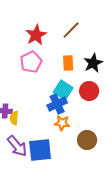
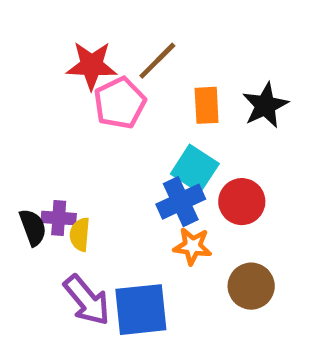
brown line: (71, 30) -> (157, 61), moved
red star: (36, 35) -> (92, 65), moved, turned 30
red circle: (89, 91) -> (242, 202), moved

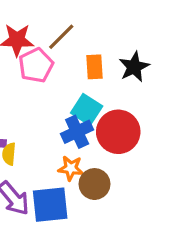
red circle: (242, 202) -> (118, 132), size x1.4
orange star: (192, 246) -> (71, 168), moved
brown circle: (251, 286) -> (94, 184), moved

